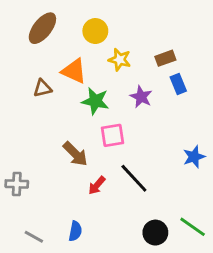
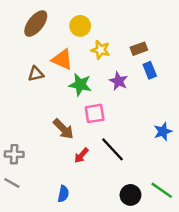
gray line: (34, 237) -> (12, 183), moved

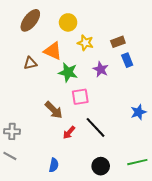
green line: (162, 190) -> (137, 162), turned -48
black circle: (130, 195) -> (101, 166), moved

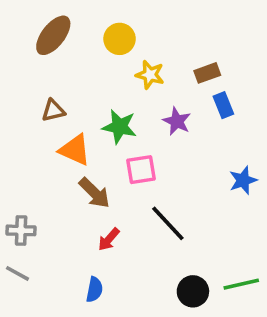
orange triangle: (53, 51) -> (75, 150), moved
blue star: (138, 112) -> (243, 180), moved
red arrow: (69, 132) -> (109, 239), moved
black circle: (101, 166) -> (193, 291), moved

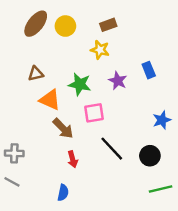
yellow circle: (120, 39) -> (65, 26), moved
brown rectangle: (207, 73) -> (108, 25), moved
red arrow: (109, 239) -> (73, 159), turned -56
black circle: (193, 291) -> (150, 156), moved

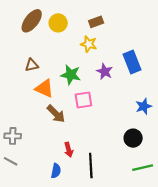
blue rectangle: (149, 70) -> (132, 62), size x1.5
black line: (112, 149) -> (91, 166), moved, turned 40
red arrow: (73, 159) -> (69, 150), moved

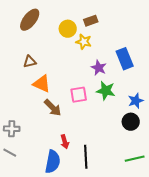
yellow circle: (58, 23) -> (68, 29), moved
green star: (71, 75) -> (106, 91), moved
black circle: (133, 138) -> (131, 122), moved
blue semicircle: (56, 171) -> (53, 162), size x1.6

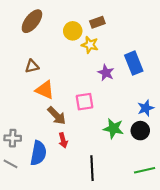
green star: (106, 91) -> (113, 128), moved
red arrow: (65, 142) -> (63, 140), moved
blue semicircle: (53, 162) -> (38, 153), moved

